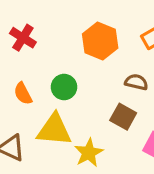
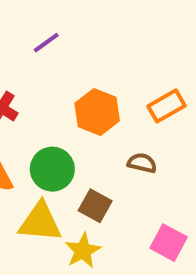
green circle: (64, 87) -> (52, 169), size x1.4
brown square: (123, 117) -> (95, 206), moved

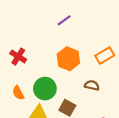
purple line: (46, 43) -> (64, 20), moved

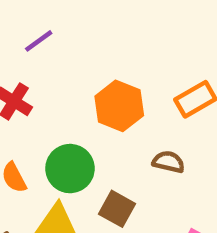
purple line: (64, 20) -> (39, 41), moved

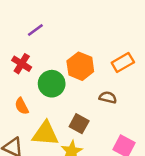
green circle: (70, 169) -> (52, 84), moved

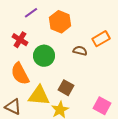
orange hexagon: (80, 66) -> (60, 22), moved
brown semicircle: (108, 97) -> (80, 51), moved
orange semicircle: (22, 106) -> (20, 74), size x1.6

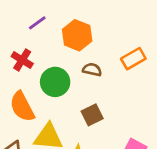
brown semicircle: (80, 51) -> (92, 70), moved
brown square: (66, 88) -> (92, 115), moved, turned 35

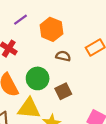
green circle: (55, 82) -> (38, 78), moved

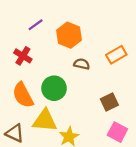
brown square: (63, 91) -> (109, 102), moved

